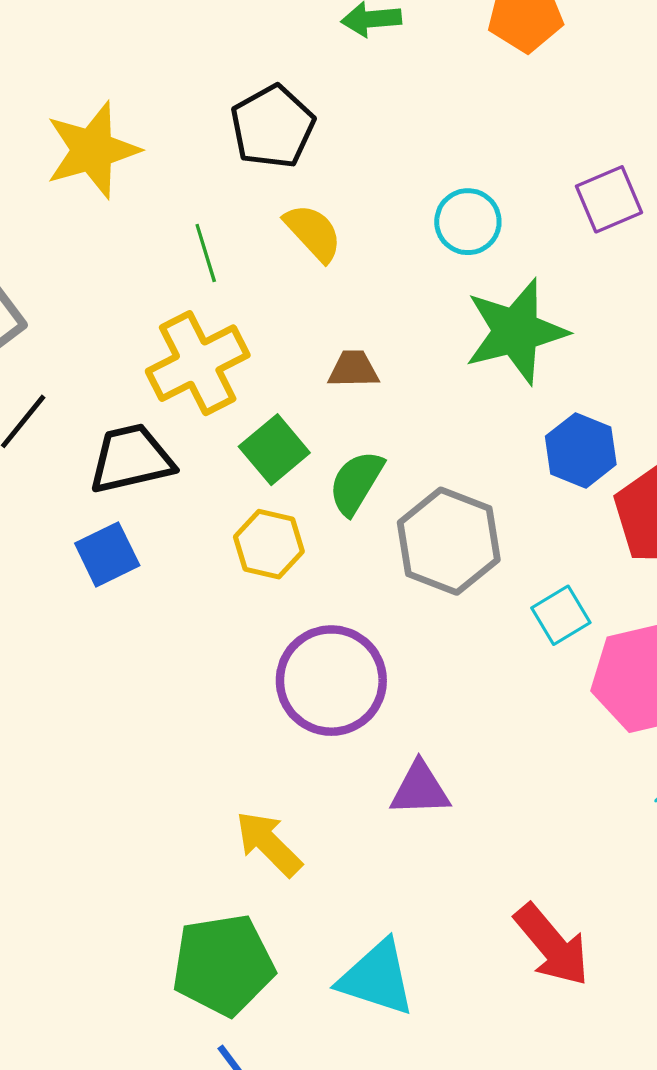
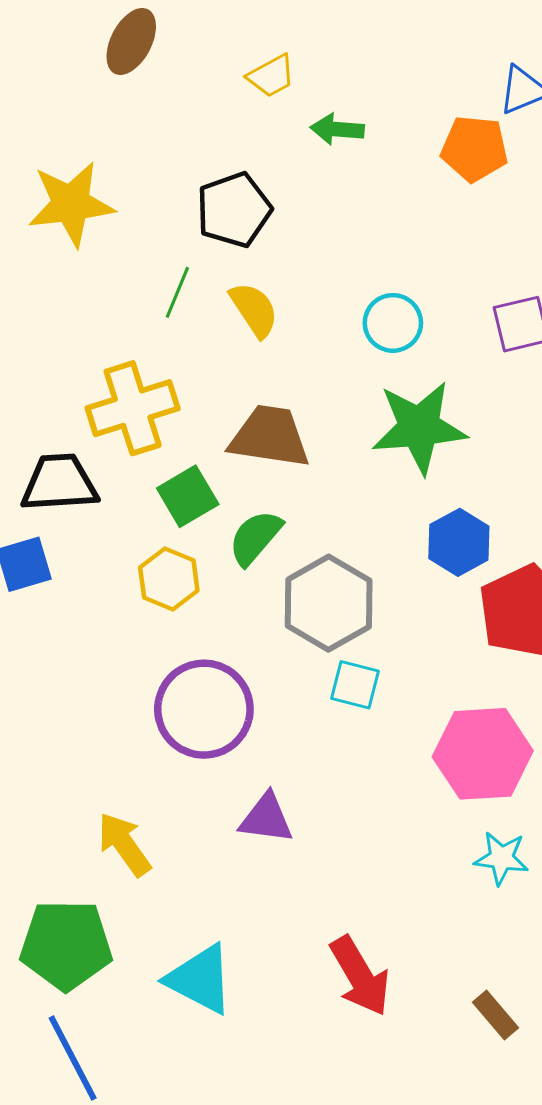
green line: (206, 253) -> (177, 292), moved, turned 30
brown trapezoid: (353, 369) -> (270, 437), size x1.8
cyan square: (561, 615) -> (355, 685), moved, turned 36

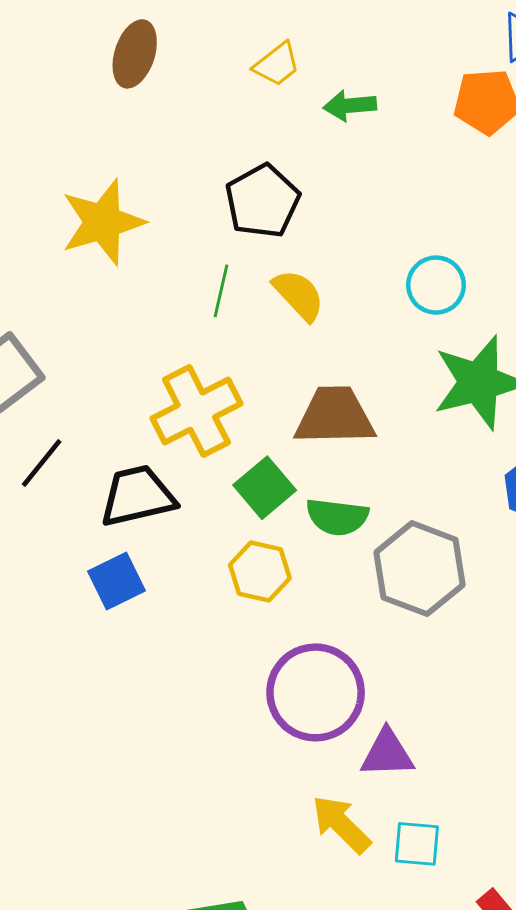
green semicircle: (255, 538) -> (337, 517), turned -114
cyan square: (355, 685) -> (417, 844), moved
purple triangle: (266, 818) -> (387, 753), moved
yellow arrow: (124, 844) -> (341, 824), moved

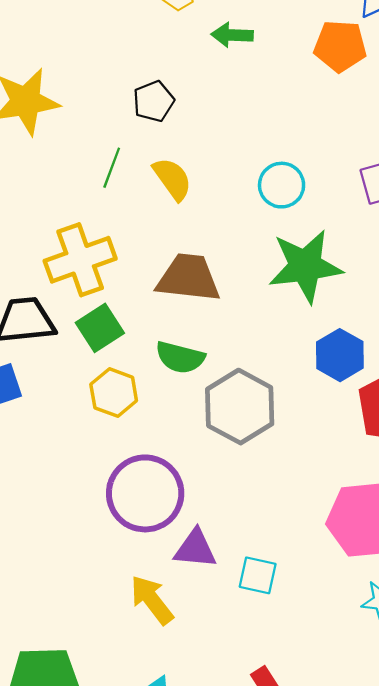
black pentagon: (262, 201) -> (154, 101), size x0.7
green square: (265, 488) -> (100, 328), moved
cyan square: (417, 844) -> (258, 575), moved

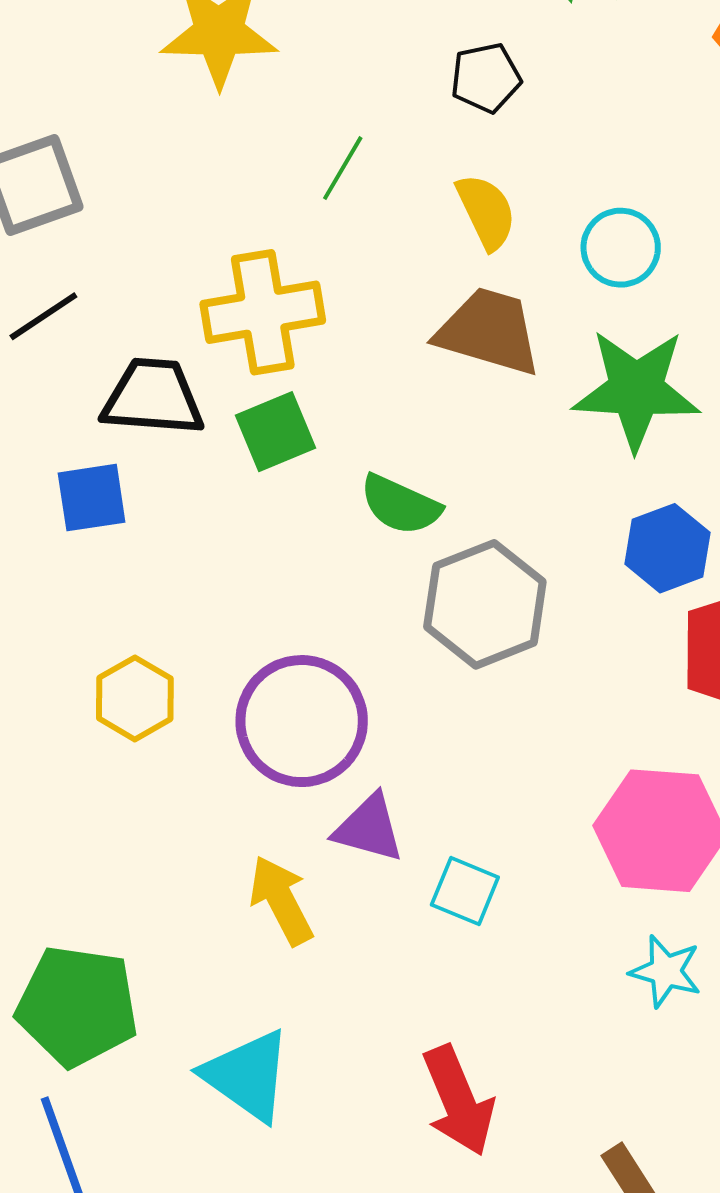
black pentagon: (154, 101) -> (486, 78), moved
yellow semicircle: (172, 179) -> (486, 212), moved
brown trapezoid: (188, 278) -> (489, 331), moved
yellow hexagon: (114, 393) -> (135, 698), moved

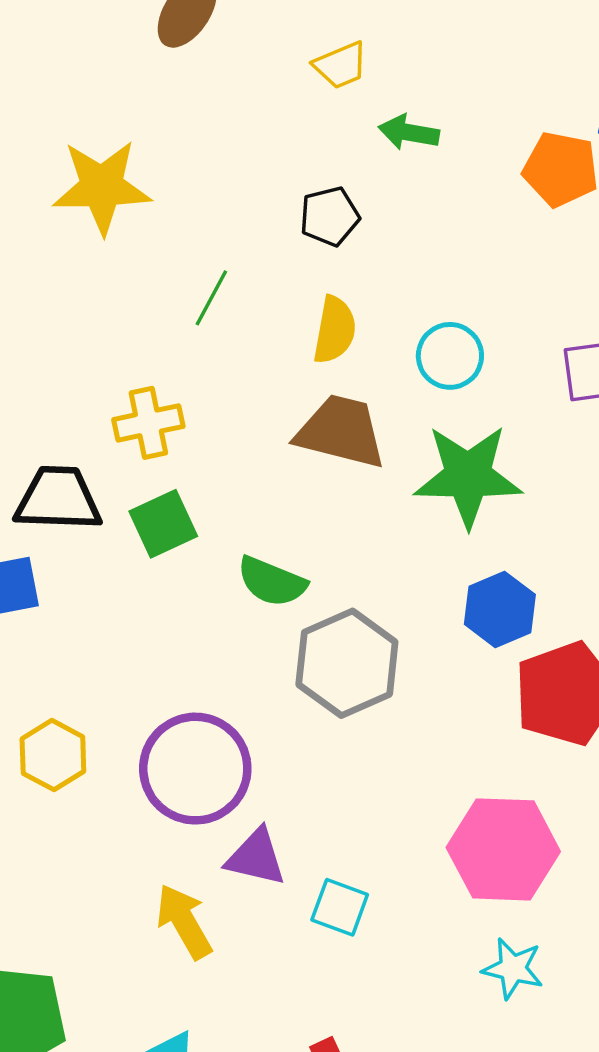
yellow semicircle: (486, 212) -> (335, 330), turned 38
yellow cross: (263, 312) -> (148, 423), size x0.7

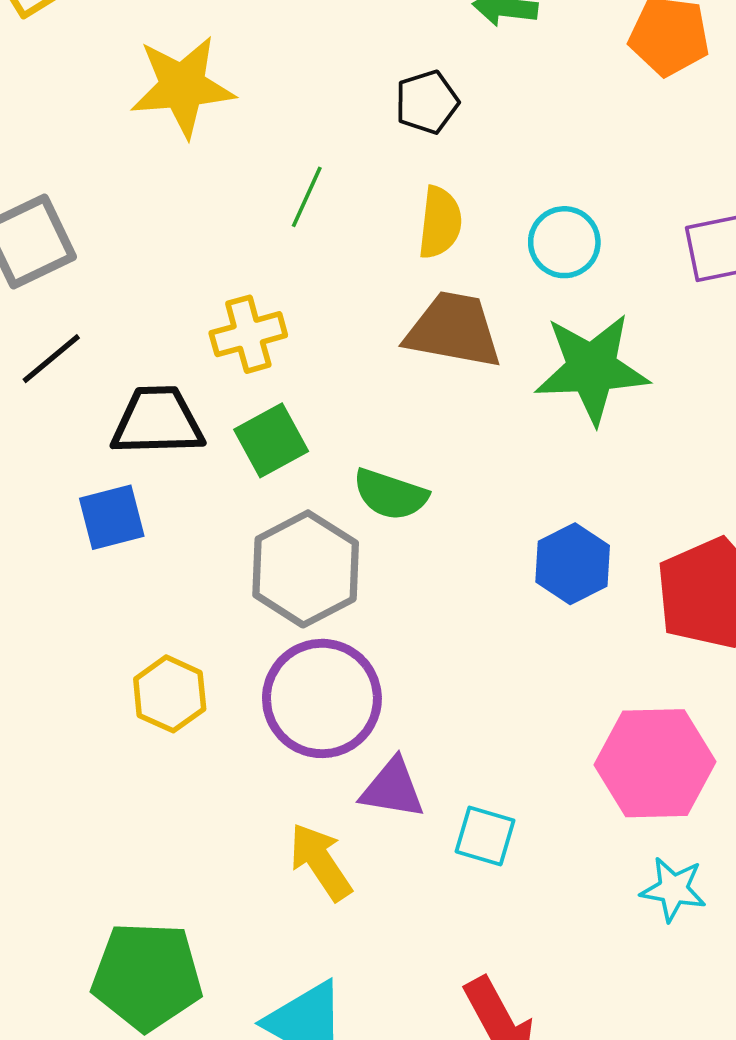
blue hexagon: (500, 609) -> (573, 564), moved
gray hexagon: (347, 663) -> (306, 569), moved

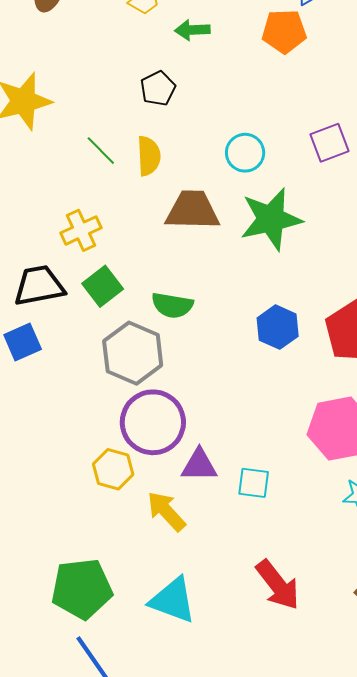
green line: (307, 197) -> (101, 151), turned -60
yellow semicircle: (440, 222) -> (149, 156), moved
yellow hexagon: (170, 694) -> (113, 469), moved

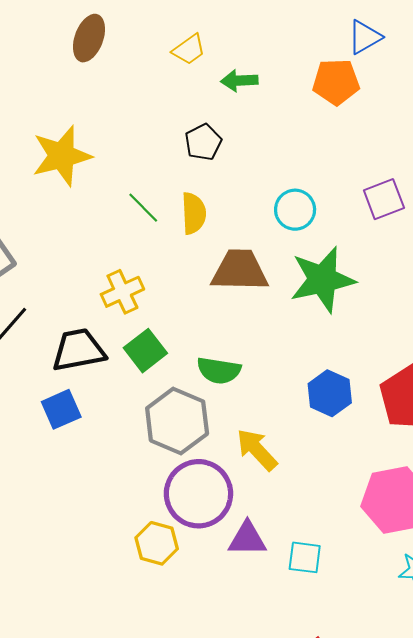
yellow arrow: (166, 511) -> (257, 450), moved

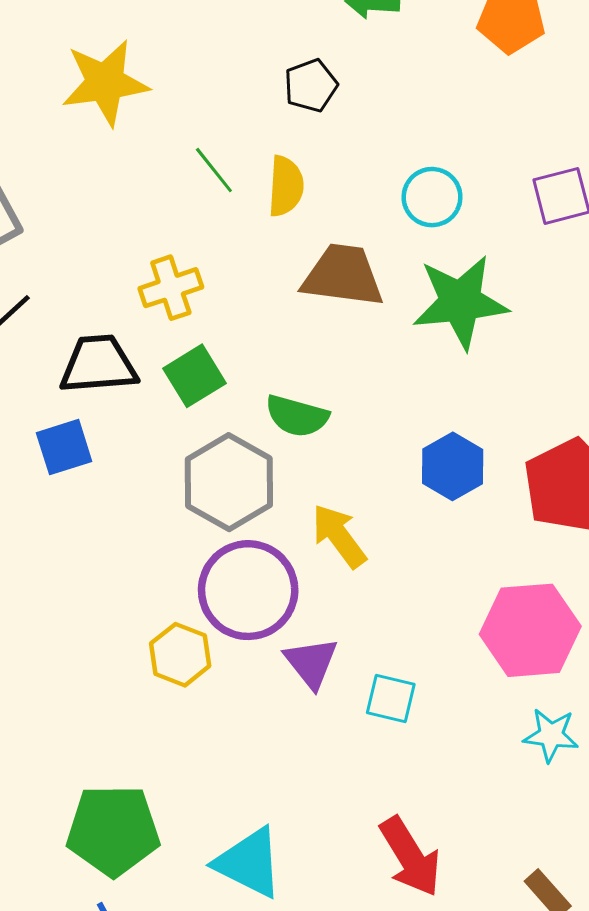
purple triangle: (247, 539) -> (311, 663), turned 45

